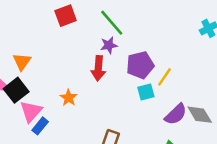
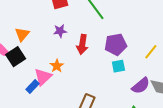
purple star: (109, 45) -> (60, 31), moved
yellow line: (165, 77) -> (151, 52), moved
pink triangle: (31, 111) -> (43, 77), moved

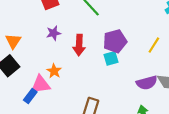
cyan square: (118, 66) -> (111, 58), moved
pink triangle: (43, 77) -> (41, 85), turned 42
purple semicircle: (141, 86) -> (147, 83), turned 30

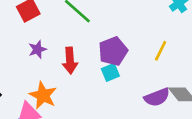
orange star: (54, 71) -> (43, 95), size x1.5

